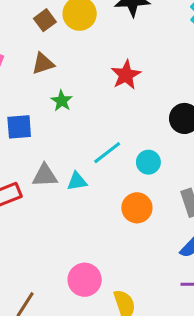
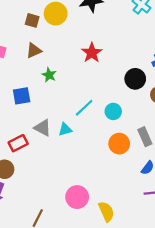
brown square: (45, 20) -> (32, 20), turned -32
gray triangle: (45, 176) -> (43, 128), turned 36
orange circle: (137, 208) -> (119, 144), moved

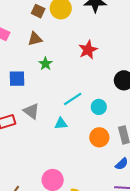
cyan triangle: (65, 129) -> (61, 124), moved

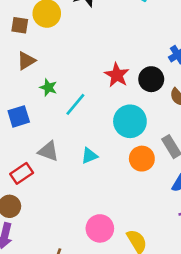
red star: (88, 50) -> (117, 75), moved
cyan line: (73, 99) -> (75, 104), moved
cyan circle: (99, 107) -> (130, 121), size x1.6

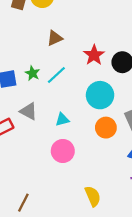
brown triangle: (26, 61) -> (55, 38), moved
green star: (48, 87) -> (32, 73), moved
pink circle: (100, 228) -> (63, 151), moved

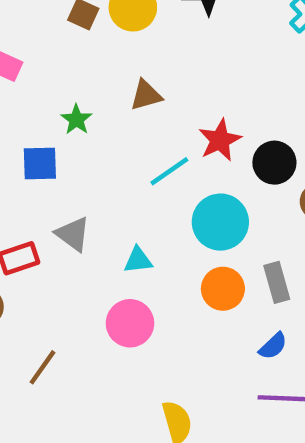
green star: (32, 73) -> (76, 120), moved
cyan line: (56, 75) -> (169, 171), moved
brown line: (23, 203) -> (42, 367), moved

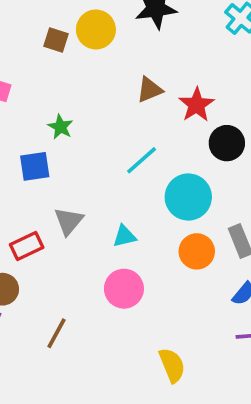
brown triangle: (146, 95) -> (150, 90), moved
red star: (220, 140) -> (196, 105), moved
gray triangle: (73, 234) -> (69, 221), turned 40

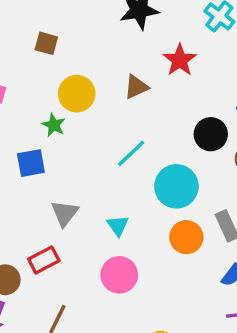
yellow circle: (96, 29) -> (77, 94), moved
red star: (196, 105) -> (180, 60), moved
cyan triangle: (125, 236) -> (118, 225), turned -50
red rectangle: (27, 246) -> (44, 260), moved

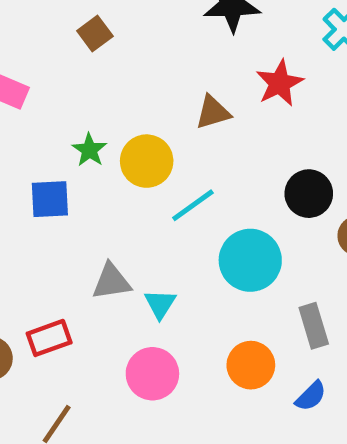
brown square: (46, 43) -> (95, 34), turned 30
yellow circle: (77, 94) -> (147, 161), moved
gray triangle: (65, 213) -> (111, 281), moved, turned 36
orange circle: (186, 237) -> (251, 365), moved

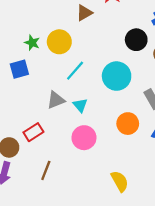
cyan line: (193, 205) -> (75, 71), moved

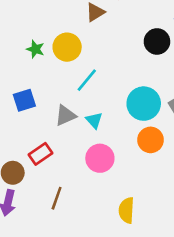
blue square: (19, 69) -> (24, 100), moved
cyan circle: (117, 76) -> (144, 104), moved
yellow semicircle: (120, 181) -> (126, 210), moved, turned -145

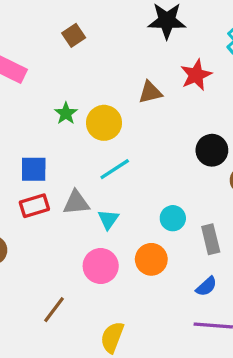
cyan circle: (144, 104) -> (173, 218), size x0.6
orange circle: (151, 140) -> (151, 259), moved
red rectangle: (41, 154) -> (34, 206), moved
brown line: (57, 198) -> (54, 310), moved

